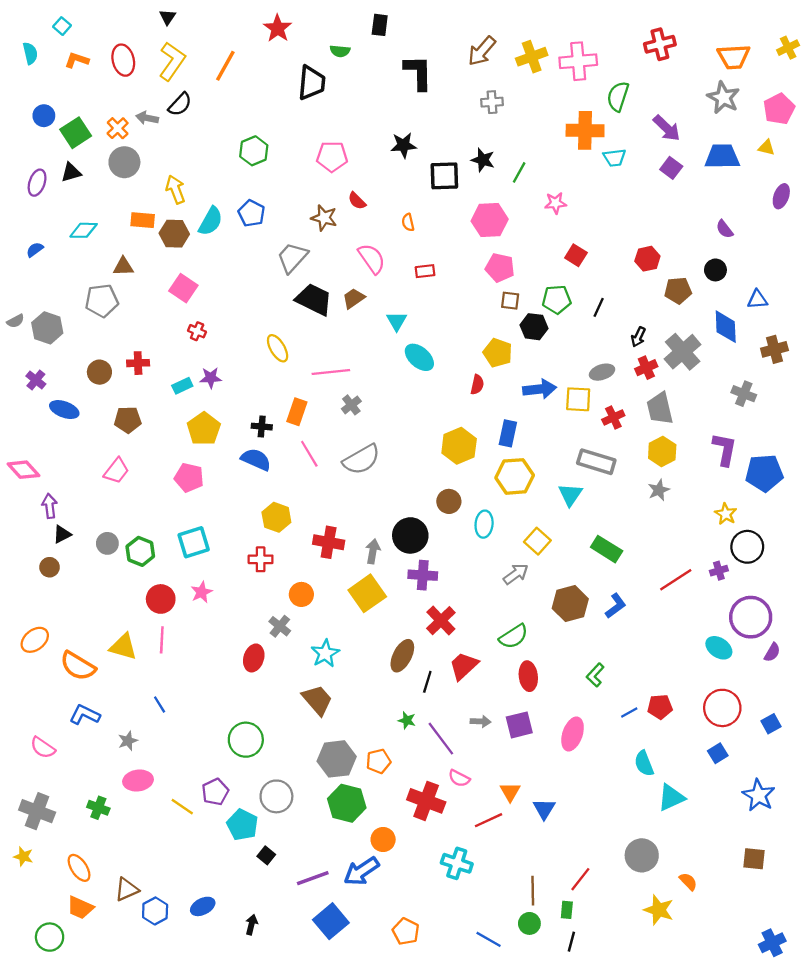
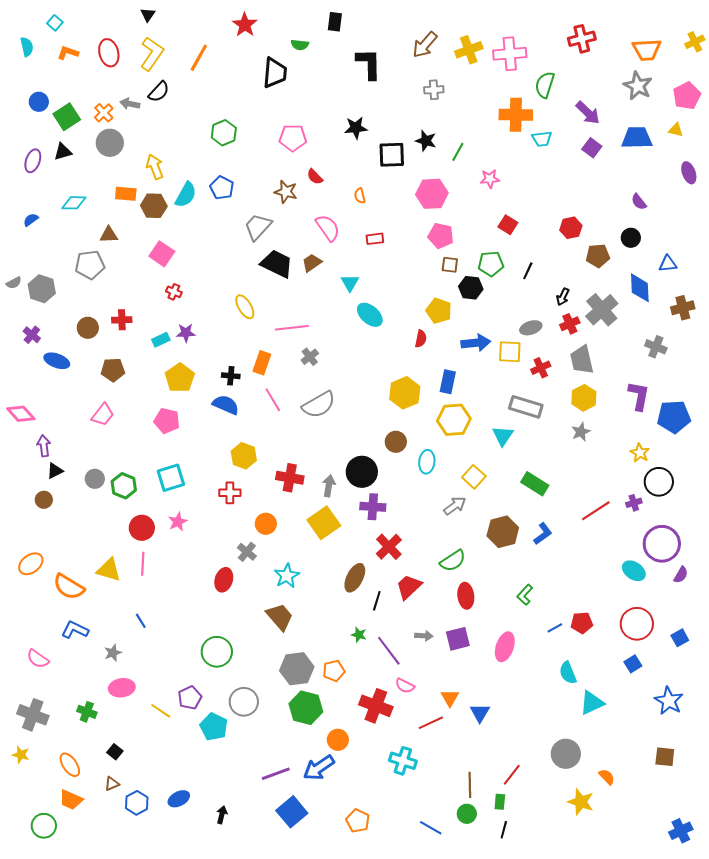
purple ellipse: (781, 196) -> (689, 173), turned -40
black square: (266, 855) -> (115, 752), moved
brown triangle: (127, 889) -> (112, 784), size x0.7

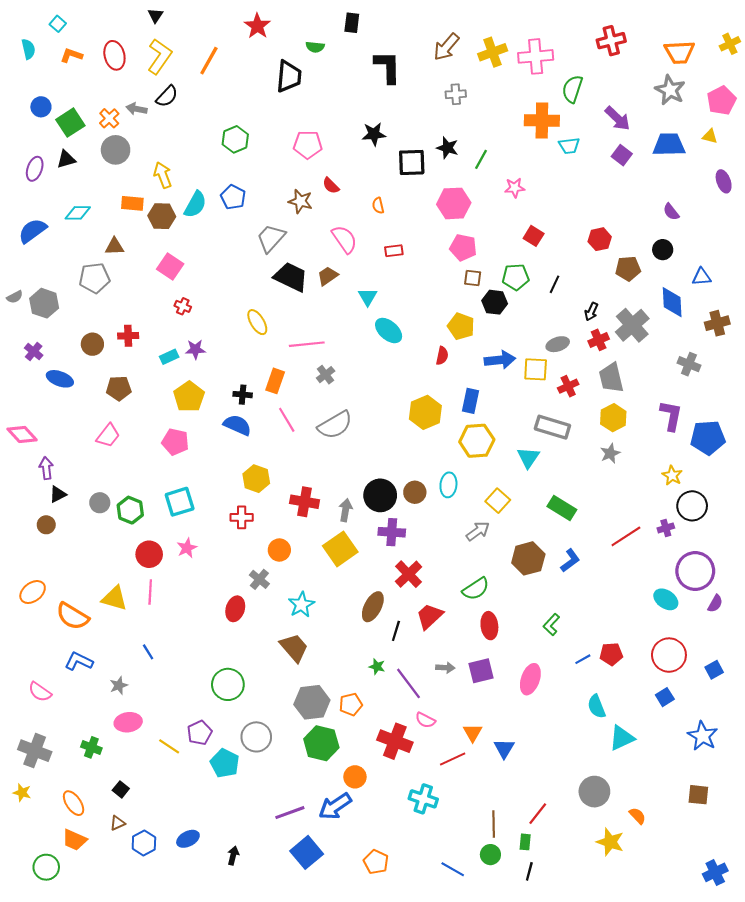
blue semicircle: (31, 220) -> (33, 231), size x1.8
brown circle: (396, 442) -> (415, 492), moved

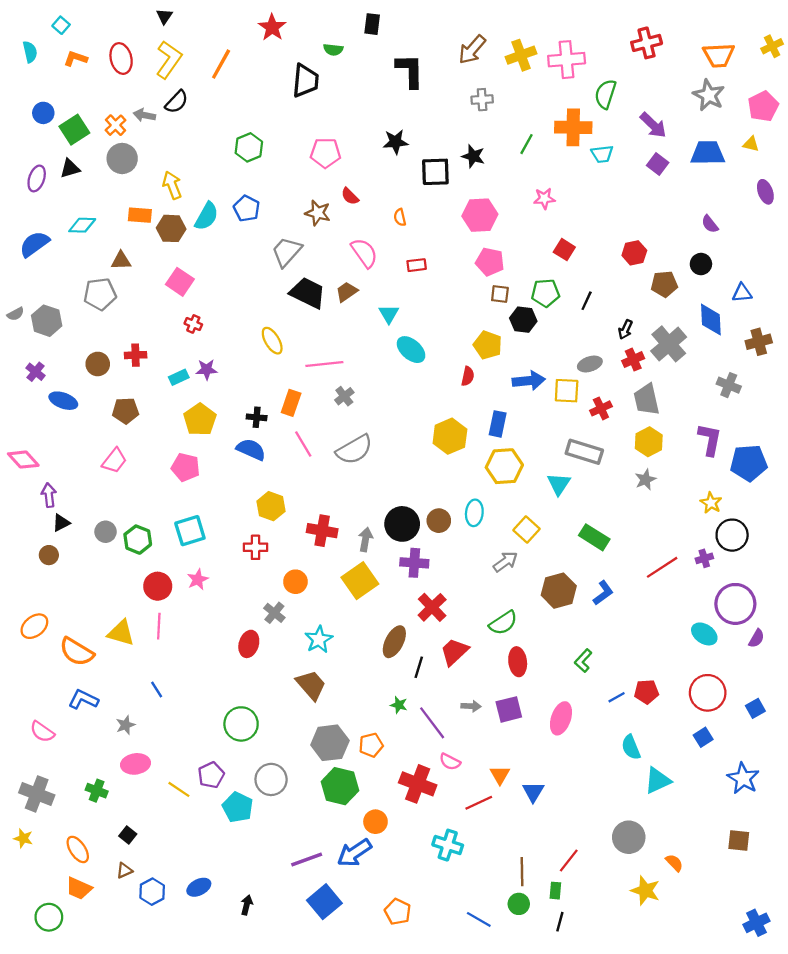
green line: (481, 159) -> (527, 144), moved

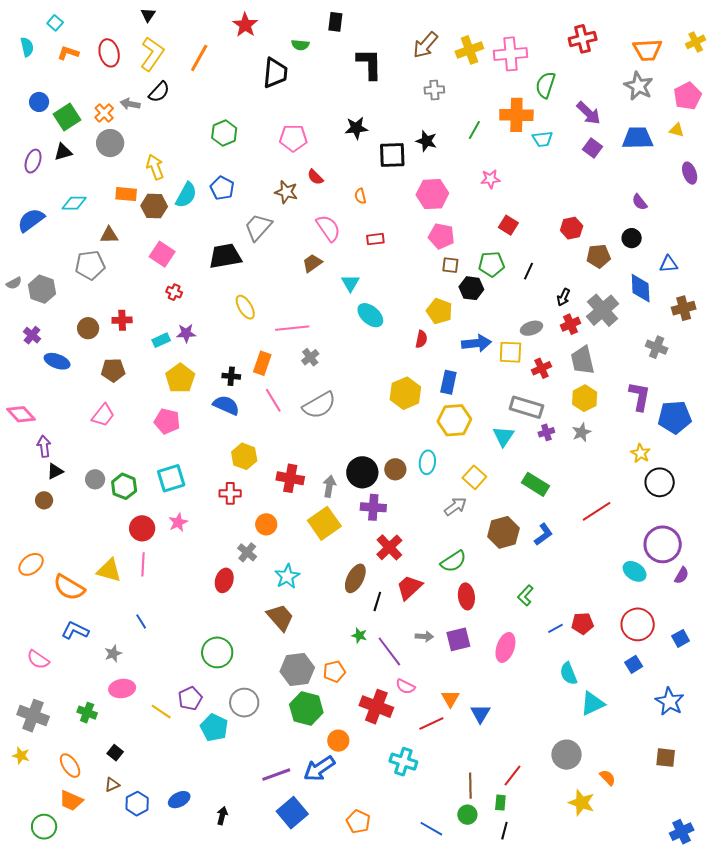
black trapezoid: (308, 293) -> (225, 256), moved, turned -36
purple cross: (704, 558) -> (546, 432), moved

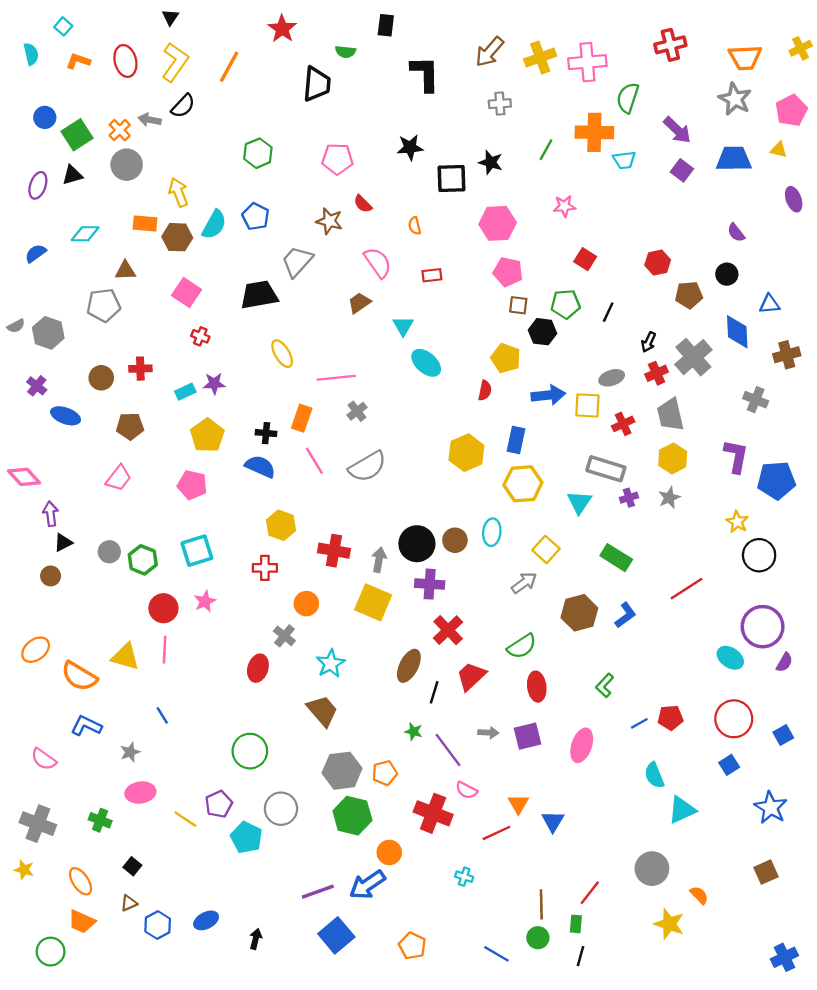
blue semicircle: (31, 220) -> (36, 253), size x0.7
yellow square: (324, 523) -> (373, 602), turned -32
brown square: (666, 758) -> (766, 872), turned -30
cyan cross: (403, 762) -> (464, 877), size x0.6

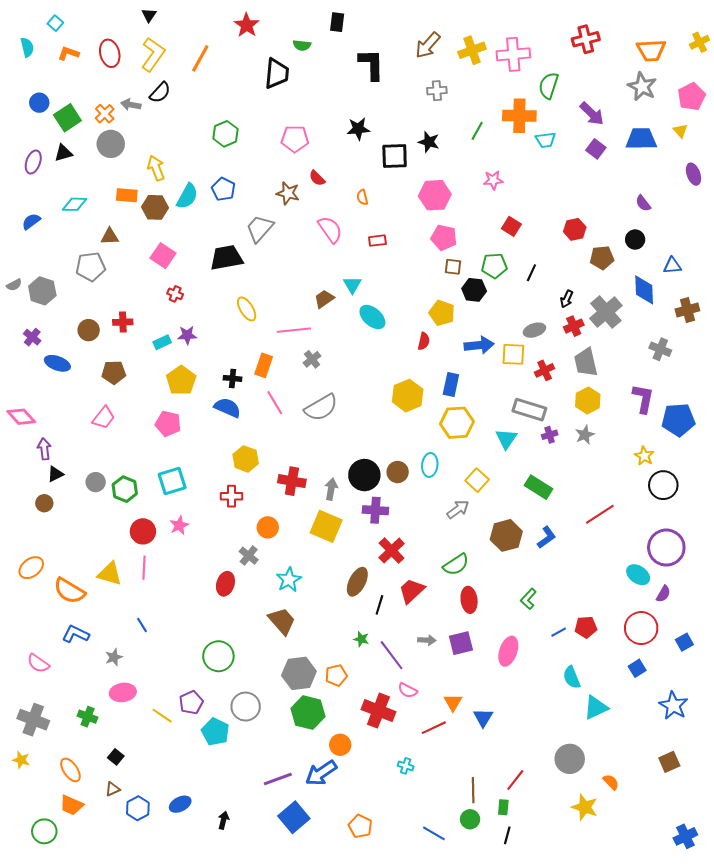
yellow triangle: (779, 150) -> (680, 131), turned 35
brown trapezoid: (359, 303) -> (324, 299), moved
purple semicircle: (784, 662) -> (663, 594), moved

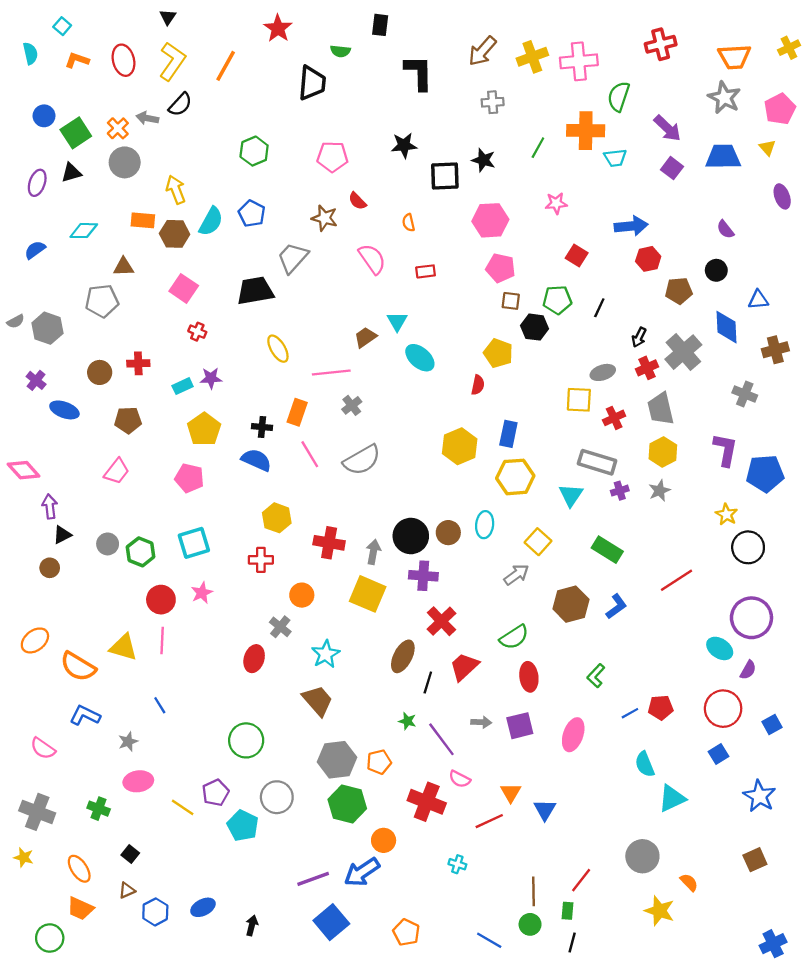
blue arrow: (479, 345) -> (631, 226), moved

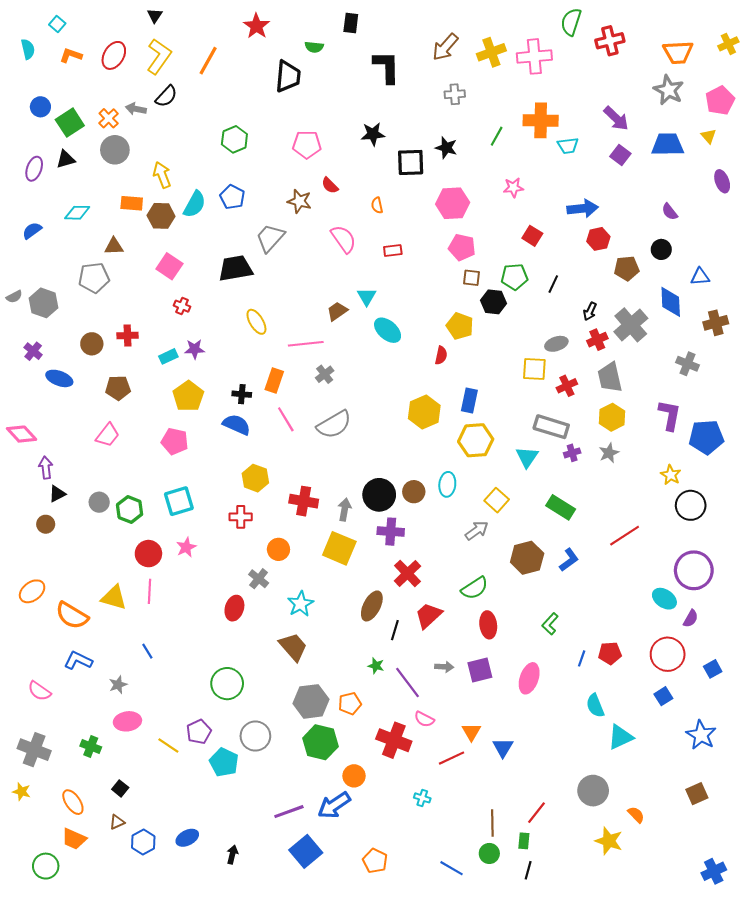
red ellipse: (123, 60) -> (114, 55), turned 44
green semicircle: (619, 97) -> (571, 22), moved
blue line: (630, 713) -> (582, 658), turned -42

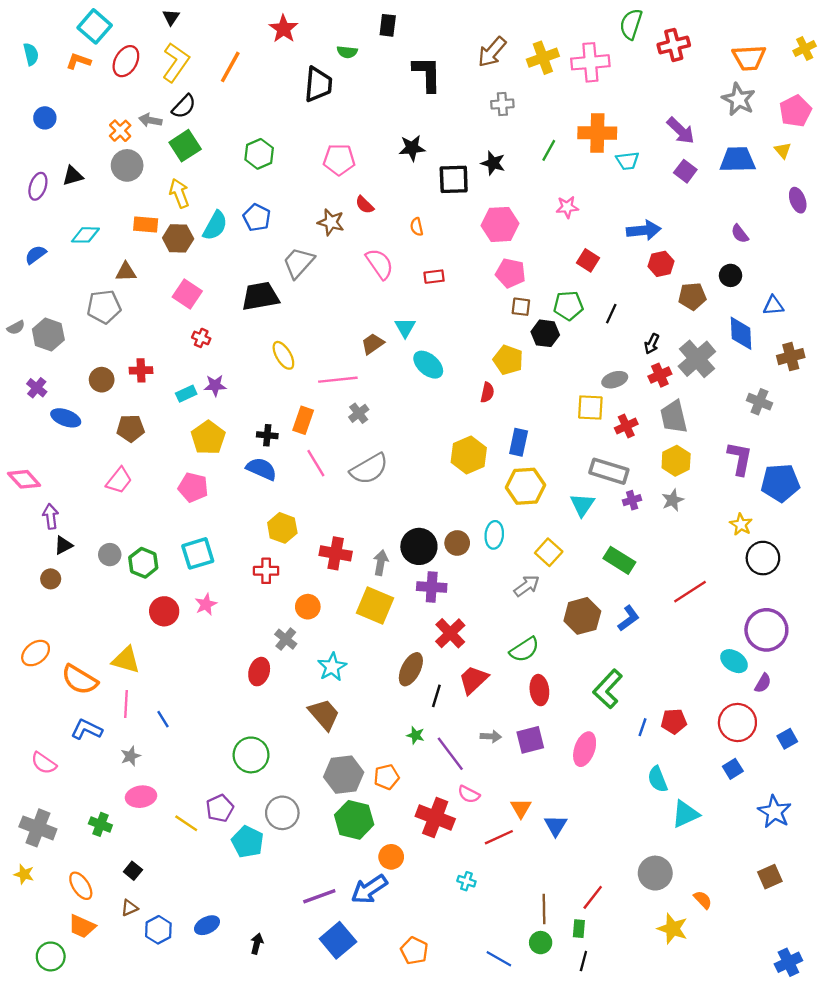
cyan square: (57, 24) -> (95, 26), moved, size x1.8
green square: (70, 123) -> (185, 146), moved
pink line: (150, 591) -> (126, 704), moved
green L-shape: (550, 624) -> (608, 689), size x1.6

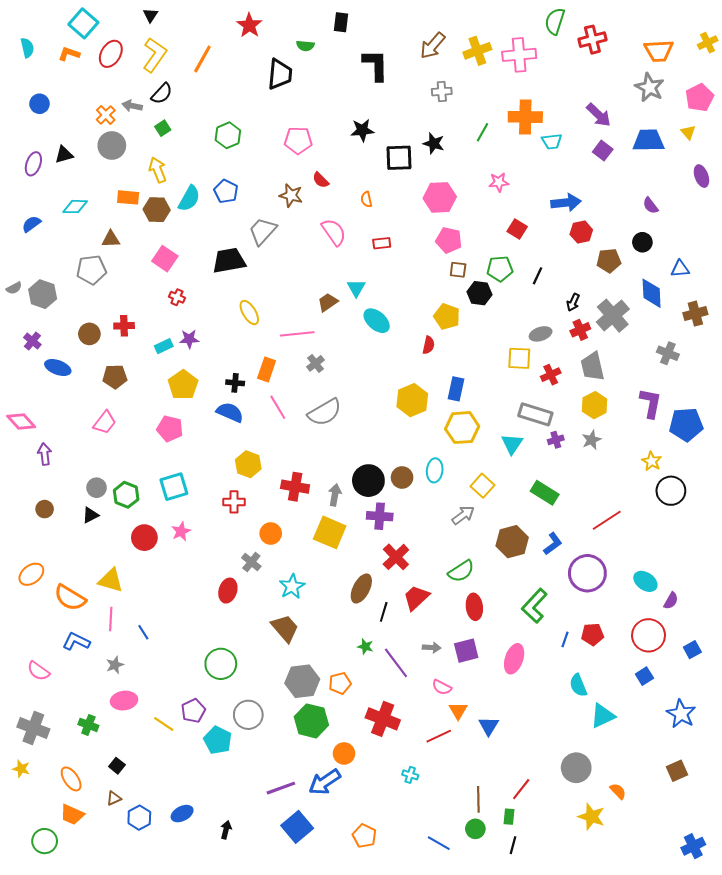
green square: (185, 146) -> (163, 128), size x0.6
black triangle: (63, 545) -> (90, 515), moved
purple circle: (766, 630) -> (587, 573), moved
pink semicircle: (469, 794) -> (442, 687), moved

